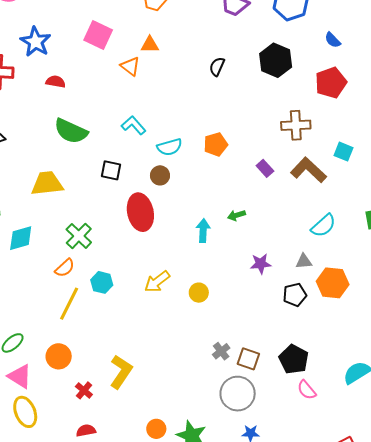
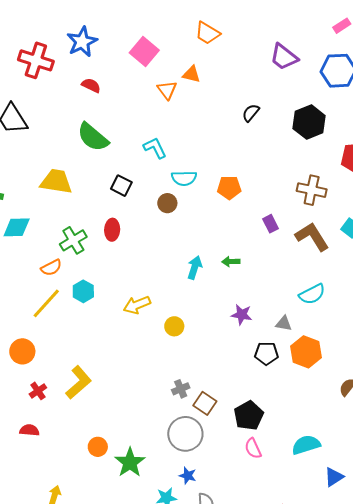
red ellipse: (140, 212) -> (112, 230), moved, size x0.6

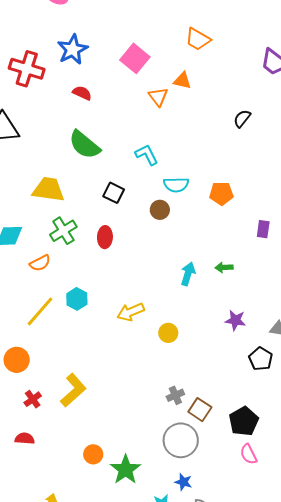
purple rectangle: (271, 224) -> (263, 229), turned 36
green cross: (73, 240) -> (63, 231), moved
orange semicircle: (51, 268) -> (40, 263), moved
black pentagon: (266, 353) -> (261, 359), turned 30

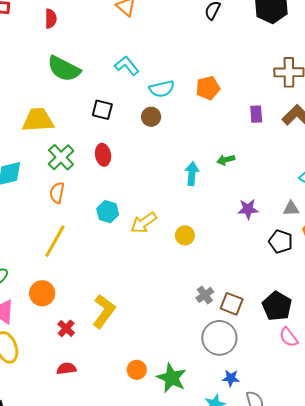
red semicircle: (82, 93) -> (51, 19), turned 78
orange semicircle: (40, 263) -> (57, 193), moved, turned 140
cyan hexagon: (77, 299) -> (108, 212), moved

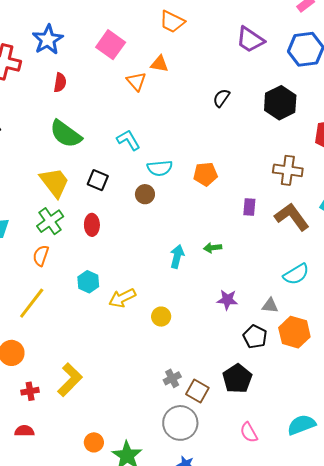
yellow trapezoid: (38, 120) -> (55, 182), moved, turned 48
black pentagon: (277, 306) -> (237, 379), moved
red cross: (66, 328) -> (30, 391), turned 30

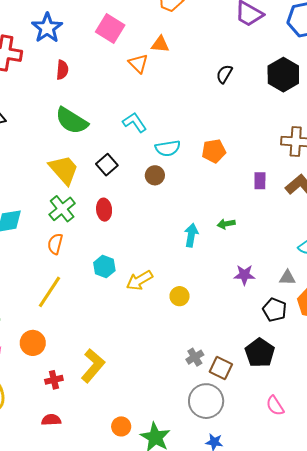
black square: (98, 180) -> (107, 165), turned 30

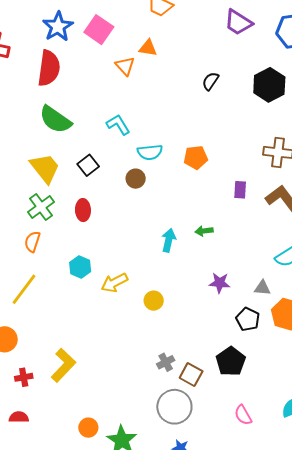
blue star: (47, 28) -> (58, 27), moved
red semicircle: (62, 70) -> (49, 68), size x1.8

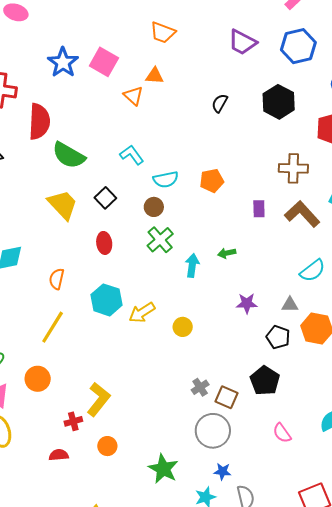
red semicircle: (49, 68) -> (39, 121), moved
green cross: (41, 207) -> (160, 240), moved
cyan hexagon: (80, 267) -> (106, 300), size x1.4
red cross: (24, 377) -> (73, 421), moved
orange circle: (88, 428) -> (107, 446), moved

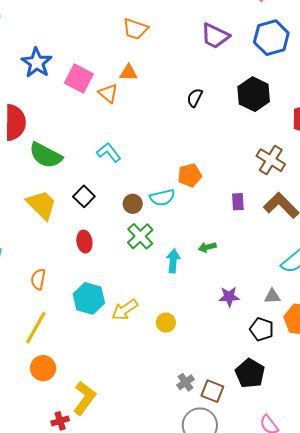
pink square: (104, 62) -> (79, 79), moved
brown cross: (293, 168) -> (271, 160), turned 32
cyan semicircle: (166, 179) -> (162, 197), moved
orange circle: (38, 379) -> (43, 368), moved

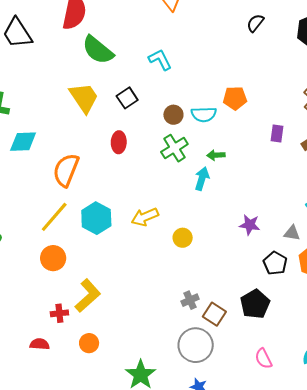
green arrow: (207, 247) -> (216, 155), moved
orange semicircle: (38, 279) -> (66, 170), size x1.6
cyan hexagon: (89, 298) -> (96, 218), moved

